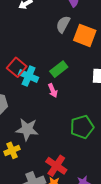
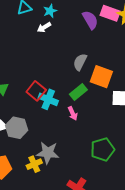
gray semicircle: (63, 24) -> (80, 62), moved
orange square: (85, 35) -> (101, 77), moved
yellow cross: (12, 150) -> (34, 164), moved

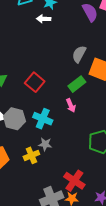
white arrow: (44, 27) -> (44, 19), turned 32
cyan cross: (48, 99) -> (43, 119), moved
gray star: (48, 153) -> (45, 144), size x0.6

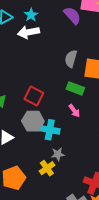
white arrow: (44, 19) -> (29, 32), size x1.5
green rectangle: (77, 84) -> (75, 88), turned 72
gray hexagon: (14, 119) -> (33, 121), moved

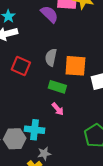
red square: (34, 96) -> (21, 66), moved
gray hexagon: (33, 121) -> (15, 139), moved

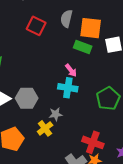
green rectangle: (57, 87) -> (83, 47), moved
cyan cross: (35, 130) -> (68, 88), moved

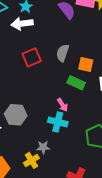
red square: (36, 26) -> (32, 57), turned 36
orange square: (91, 28) -> (86, 65), size x0.7
gray hexagon: (27, 98) -> (16, 115), moved

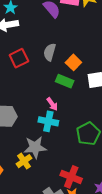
orange square: (86, 65) -> (73, 62), turned 35
gray star: (43, 147) -> (35, 147), size x1.6

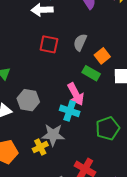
red square: (19, 58) -> (49, 44), turned 30
pink arrow: (52, 104) -> (76, 94), size x1.6

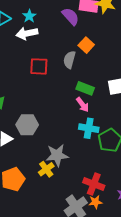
orange square: (102, 56) -> (86, 45), moved
pink arrow: (76, 94) -> (83, 105), moved, size x0.7
cyan cross: (70, 111) -> (89, 128), moved

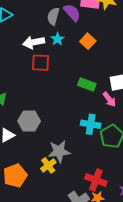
cyan star: (29, 16) -> (57, 39), moved
white arrow: (27, 33) -> (34, 42), moved
gray semicircle: (69, 60) -> (53, 16), moved
pink arrow: (83, 105) -> (109, 99), moved

